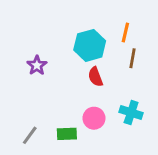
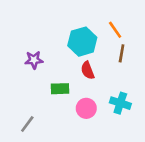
orange line: (125, 33) -> (115, 30), turned -48
purple star: (37, 65) -> (34, 60), turned 30
green rectangle: (67, 134) -> (60, 89), moved

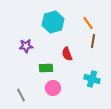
cyan hexagon: (82, 42) -> (53, 22), moved
pink circle: (86, 108) -> (53, 88), moved
gray line: (27, 124) -> (21, 95), turned -64

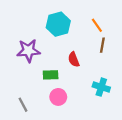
purple star: (26, 46) -> (28, 51), size x1.5

